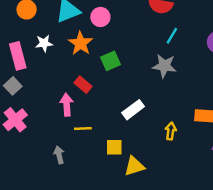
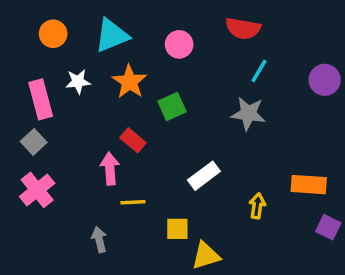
pink circle: (100, 17) -> (179, 44), moved

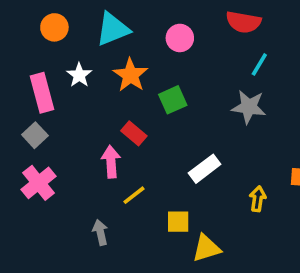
white star: (78, 82) -> (79, 75), turned -30
yellow line: (133, 202) -> (134, 195), turned -35

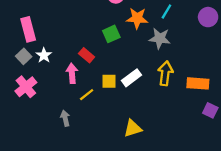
white star: (79, 75) -> (44, 55), moved
orange star: (130, 75) -> (137, 18), moved, turned -30
yellow arrow: (258, 199) -> (165, 73), moved, size x1.5
yellow square: (178, 222) -> (109, 81), moved

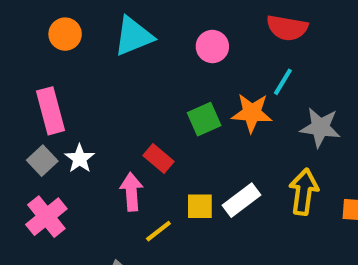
cyan line: (166, 11) -> (283, 82), moved
orange star: (137, 18) -> (252, 113), moved
gray star: (160, 38) -> (320, 127), moved

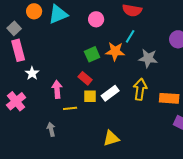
orange circle: (65, 34) -> (34, 11), moved
red rectangle: (158, 159) -> (85, 78), moved
gray square: (42, 161) -> (14, 28), moved
yellow line: (158, 231) -> (70, 108), turned 32

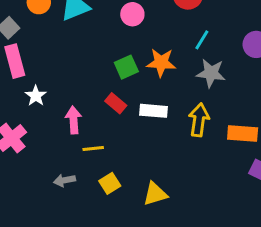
cyan line: (130, 36) -> (202, 40), moved
white rectangle: (110, 93) -> (154, 111), moved, turned 42
yellow square: (90, 96) -> (110, 183), moved, turned -32
gray arrow: (51, 129) -> (64, 180), turned -88

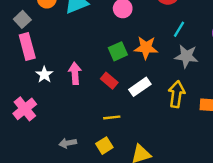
white rectangle: (154, 111) -> (140, 87), turned -40
pink arrow: (74, 120) -> (75, 73), moved
yellow line: (93, 149) -> (112, 117), moved

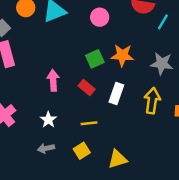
cyan line: (179, 29) -> (163, 22), moved
white star: (44, 75) -> (48, 120), moved
white rectangle: (140, 87) -> (116, 93), turned -36

